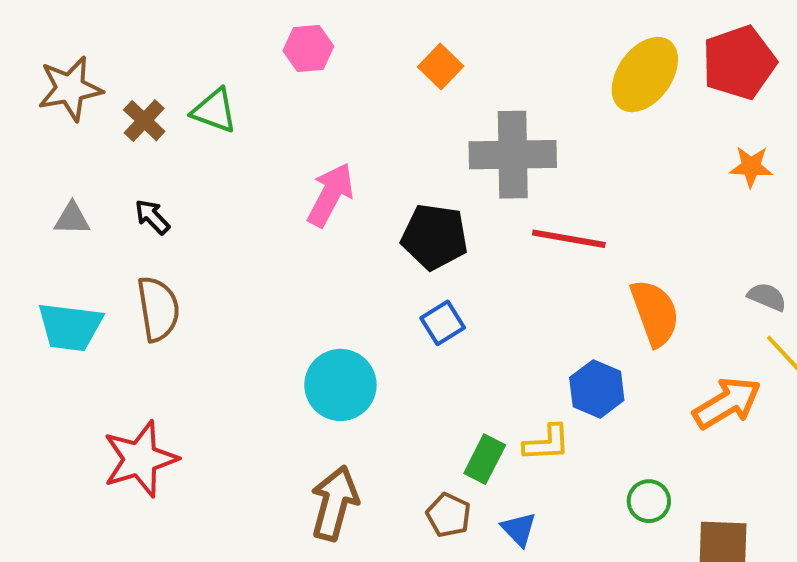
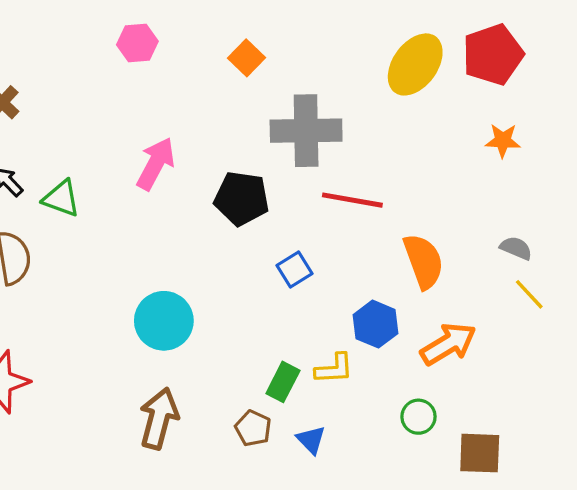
green triangle: (214, 111) -> (61, 198), moved
blue square: (443, 323) -> (294, 270), moved
orange arrow: (727, 403) -> (448, 344), moved

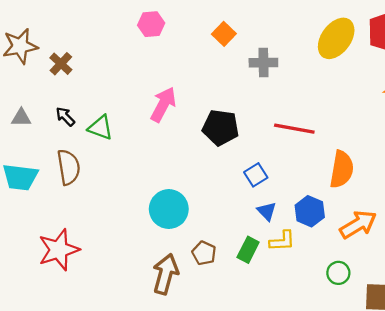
gray cross: (306, 131) -> (263, 63), moved, size x0.6
orange semicircle: (423, 261) -> (342, 169), turned 30
brown pentagon: (253, 428) -> (204, 253), moved
blue triangle: (311, 440) -> (267, 211), moved

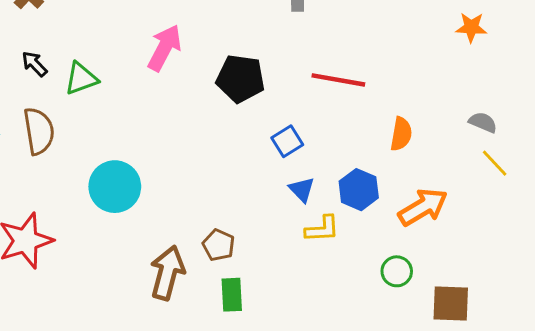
green triangle: (101, 128) -> (81, 78), turned -40
orange semicircle: (342, 169) -> (401, 134), size x0.7
cyan circle: (169, 209) -> (115, 187), moved
green rectangle: (248, 250) -> (232, 295), moved, turned -30

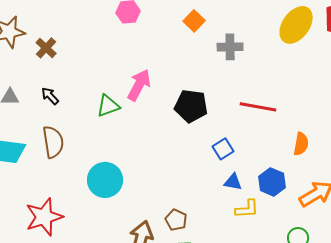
green triangle: (81, 78) -> (108, 106), moved
blue triangle: (302, 190) -> (233, 182), turned -36

